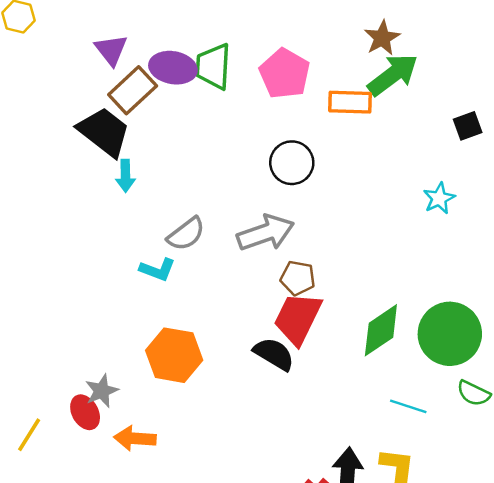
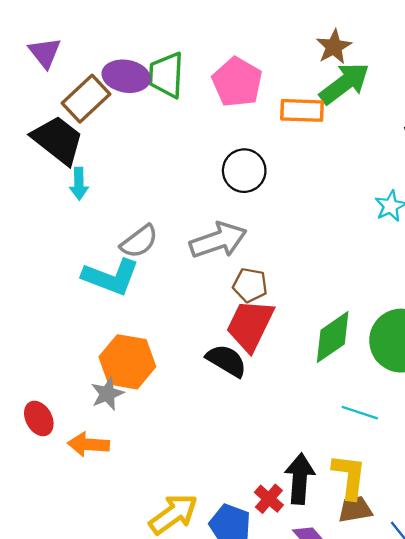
purple triangle: (111, 50) -> (45, 53), moved
cyan L-shape: (158, 270) -> (111, 277), size x1.6
gray star: (102, 391) -> (107, 394), moved

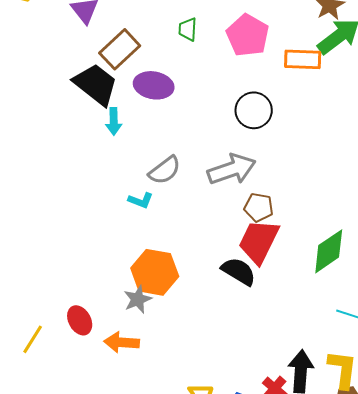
green trapezoid: (166, 75) -> (188, 29), size x0.6
purple ellipse: (126, 76) -> (154, 85), moved
cyan L-shape: (111, 277) -> (141, 200), size x0.5

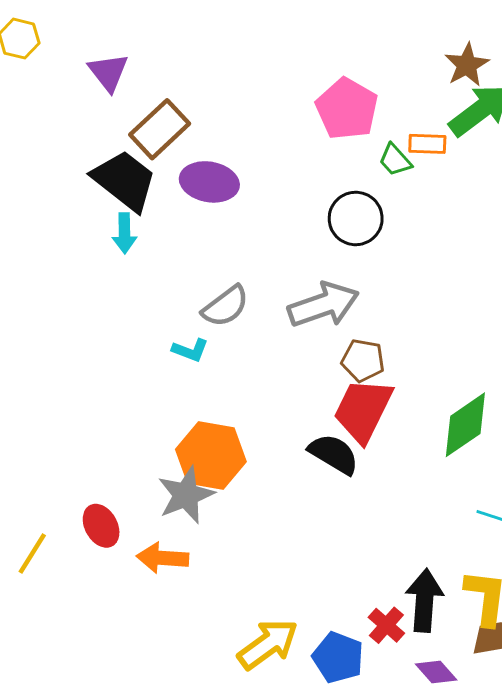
green trapezoid: (188, 29) -> (395, 160), moved, turned -45
orange rectangle: (303, 59) -> (427, 144), size x0.7
cyan arrow: (114, 121) -> (124, 233), moved
gray star: (138, 299) -> (186, 495), size x1.4

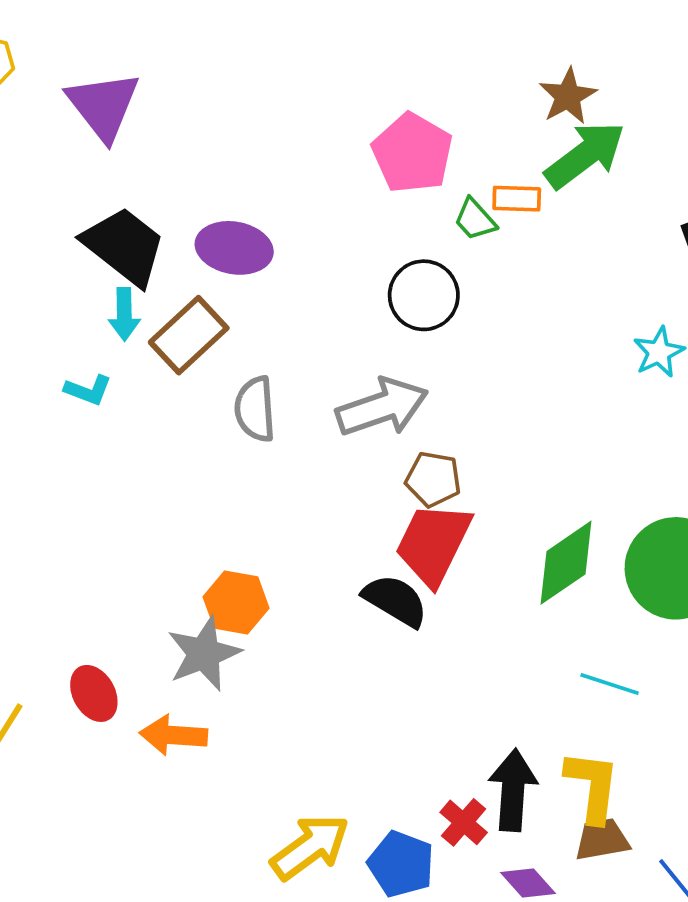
purple triangle: (108, 72) -> (103, 106), size x1.4
brown rectangle: (160, 129) -> (189, 335), moved
gray semicircle: (225, 306) -> (255, 409), turned 123
cyan L-shape: (190, 350) -> (88, 390), moved
orange hexagon: (211, 456) -> (236, 602), size x0.7

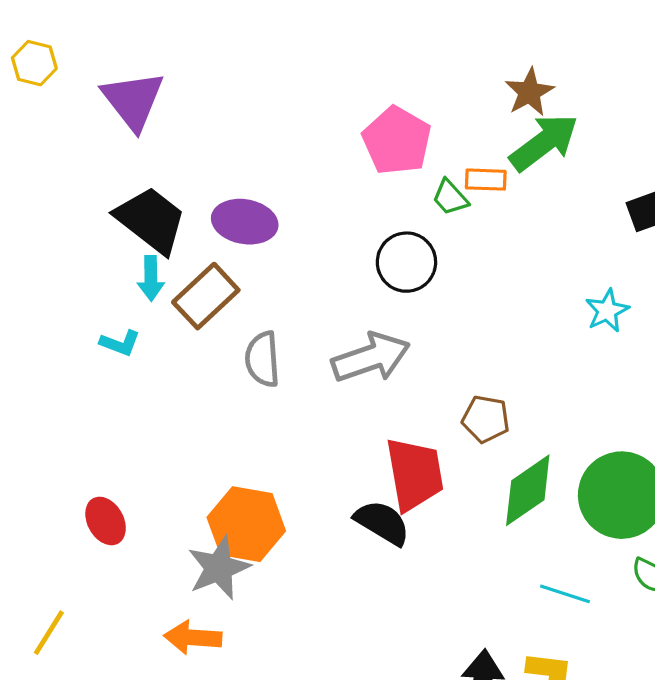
brown pentagon: (433, 479) -> (486, 419), moved
red trapezoid: (433, 544) -> (415, 474), turned 144
orange hexagon: (236, 602) -> (246, 524), size x1.4
red ellipse: (94, 693) -> (106, 521), moved

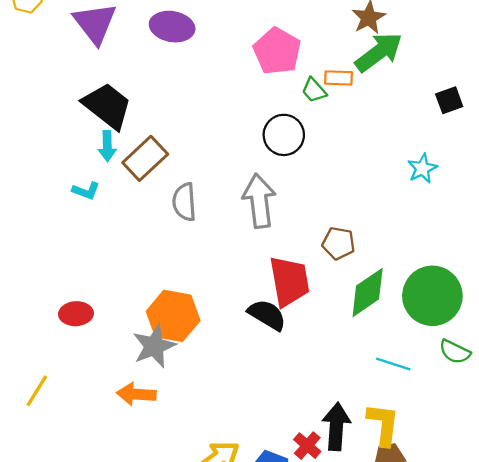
purple ellipse: (245, 222) -> (172, 27), moved
gray arrow: (371, 358) -> (259, 201), turned -78
red ellipse: (106, 521) -> (76, 314), turned -64

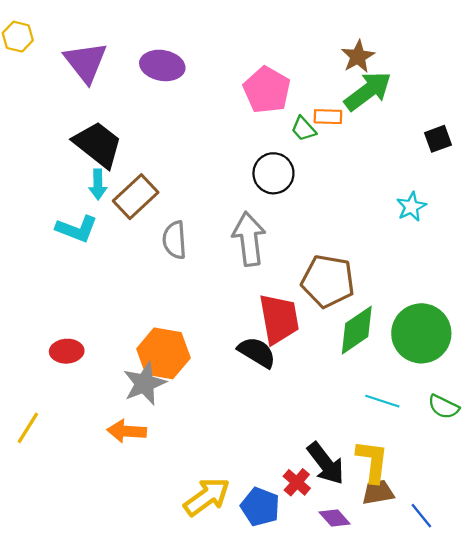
cyan L-shape: (86, 191) -> (77, 229), size x1.5
brown pentagon: (339, 243) -> (328, 281), size x1.6
green semicircle: (455, 352) -> (444, 407), moved
black arrow: (336, 427) -> (326, 463), turned 138

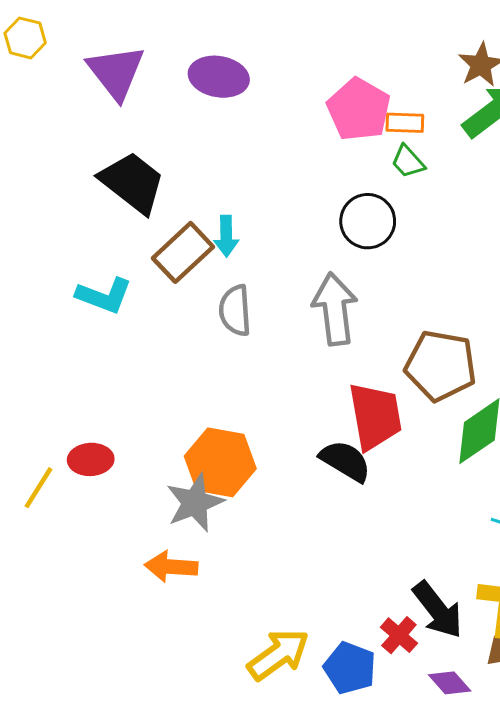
orange rectangle: (328, 117) -> (405, 123), moved
cyan arrow: (98, 184) -> (226, 236), moved
yellow line: (28, 428) -> (39, 488), moved

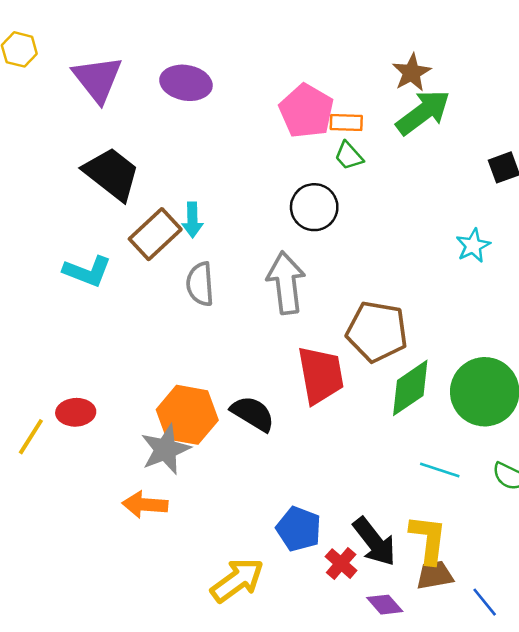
black semicircle: (345, 461) -> (253, 414), moved
blue pentagon: (350, 668) -> (299, 529), moved

